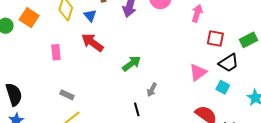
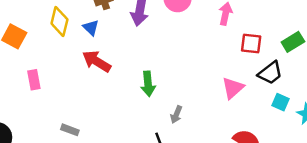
pink rectangle: (56, 52) -> (34, 80), moved
green arrow: (132, 64) -> (148, 84), turned 126
cyan square: (223, 87) -> (281, 102), moved

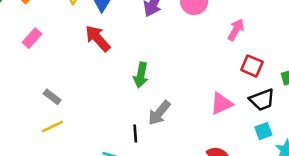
pink rectangle: (34, 80) -> (32, 38), turned 36
cyan square: (281, 102) -> (263, 131), turned 30
gray arrow: (176, 115) -> (159, 113), size x1.5

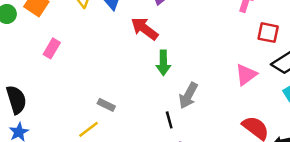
red arrow: (98, 38) -> (145, 29), moved
gray rectangle: (52, 97) -> (106, 105), moved

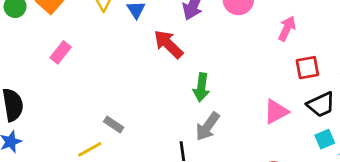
red square: (268, 33) -> (307, 68), turned -30
green arrow: (163, 63) -> (201, 87), moved

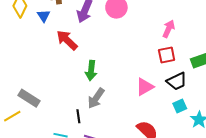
pink arrow: (287, 28) -> (169, 29), moved
gray rectangle: (114, 125) -> (29, 98), size x1.5

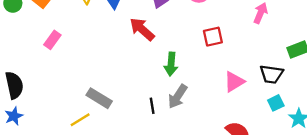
red square: (167, 55) -> (213, 37), moved
black trapezoid: (177, 81) -> (271, 74), turned 35
black line: (78, 116) -> (152, 106), moved

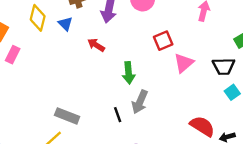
red arrow: (142, 29) -> (96, 45), size x0.7
pink rectangle: (52, 40) -> (13, 55), moved
pink triangle: (234, 82) -> (184, 63), moved

